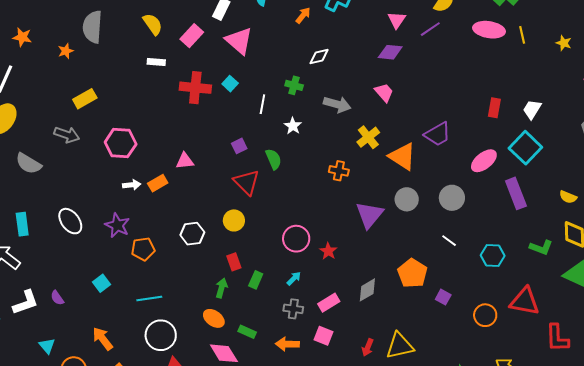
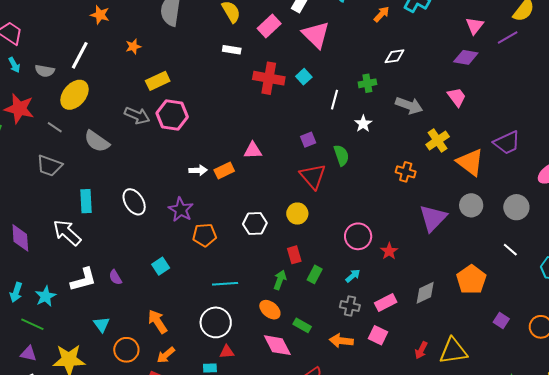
orange star: (66, 51) -> (133, 47), moved
green cross: (294, 85) -> (367, 83), turned -30
pink hexagon: (121, 143) -> (172, 115), moved
purple square: (443, 297) -> (501, 321), moved
cyan line: (149, 299) -> (225, 284), moved

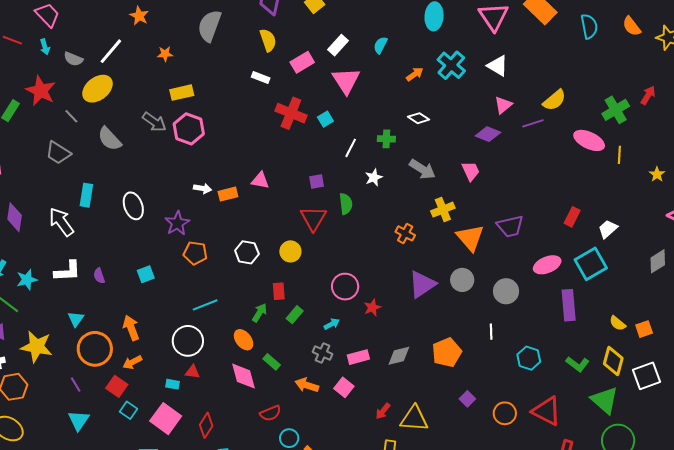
white diamond: (395, 56) -> (419, 118), turned 30
white line: (510, 250) -> (491, 332), turned 35
cyan line: (225, 284) -> (205, 305), turned -30
orange circle: (126, 350) -> (95, 349), size x1.4

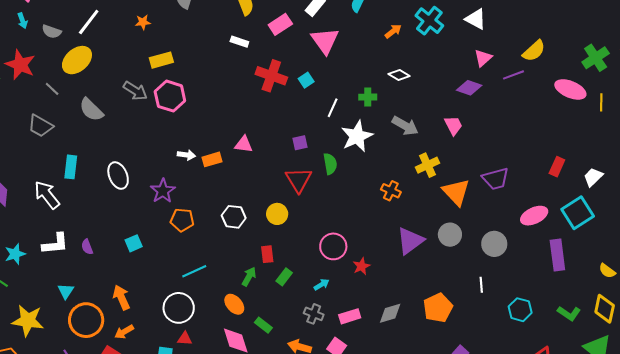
white star: (374, 177) -> (357, 136), size x1.8

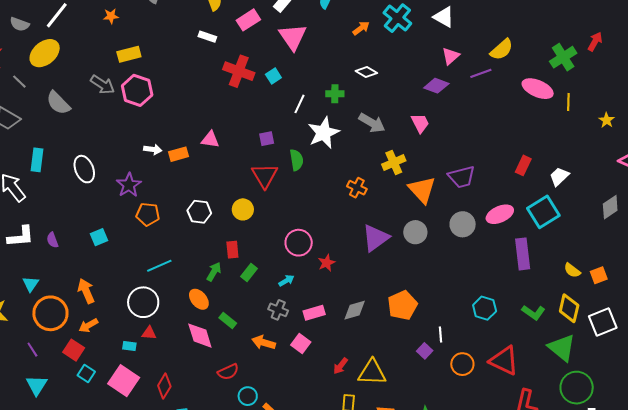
gray circle: (494, 244) -> (463, 224), moved
white line: (481, 285) -> (440, 335), moved

